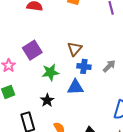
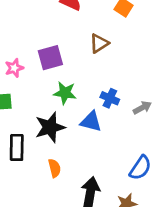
brown triangle: (75, 49) -> (99, 43), moved
black star: (47, 100) -> (50, 127), size x1.6

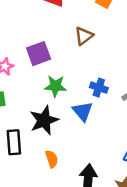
blue triangle: (91, 122) -> (83, 111), turned 40

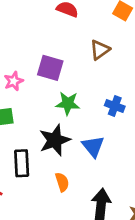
purple square: (39, 54) -> (50, 68), turned 35
blue triangle: (83, 111) -> (93, 146), moved

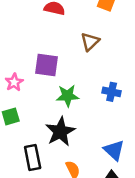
blue triangle: (93, 146) -> (114, 150), moved

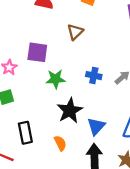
black star: (60, 132) -> (70, 111), moved
blue triangle: (114, 150) -> (96, 126), turned 30

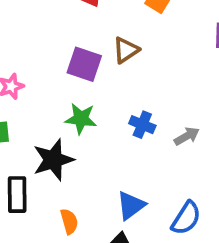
purple square: (37, 52) -> (84, 64), moved
black star: (70, 111) -> (53, 160), moved

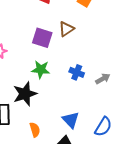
blue triangle: (131, 205) -> (71, 120), turned -36

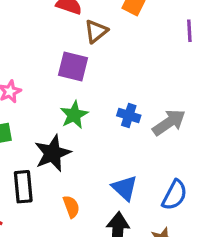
brown triangle: (66, 29) -> (96, 31), moved
green star: (41, 69) -> (74, 115), turned -30
gray arrow: (103, 79) -> (169, 122), size x1.5

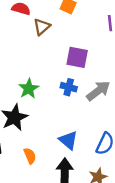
purple square: (73, 66) -> (77, 57), moved

